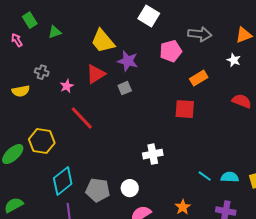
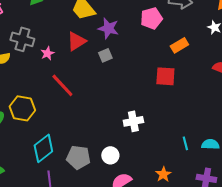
gray cross: (42, 72) -> (22, 39), size x1.6
cyan line: (205, 176) -> (185, 143), turned 40

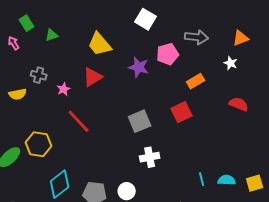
purple star: (108, 28) -> (139, 67), moved
gray cross: (22, 39) -> (39, 75), size x0.7
gray square: (105, 55) -> (140, 121), moved, size x1.6
red square: (165, 76) -> (182, 112), turned -30

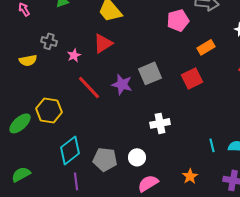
purple star: (139, 67) -> (122, 84), moved
gray square: (140, 121) -> (150, 73), moved

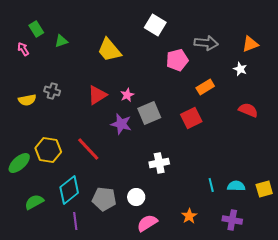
gray cross: (49, 41) -> (52, 91), moved
red triangle: (103, 43) -> (97, 95), moved
pink star: (74, 55) -> (127, 95), moved
red line: (89, 87) -> (88, 149), moved
green semicircle: (21, 174) -> (34, 202), moved

